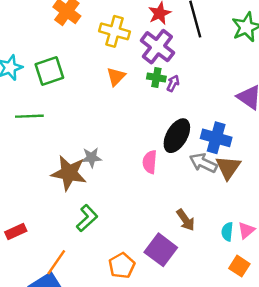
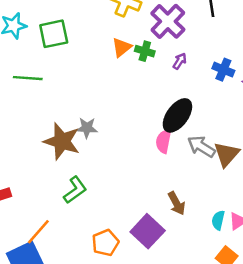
green cross: (156, 78) -> (145, 51), moved
blue cross: (216, 138) -> (223, 70), moved, size x0.7
pink semicircle: (150, 162) -> (164, 141), moved

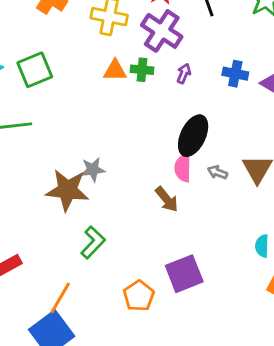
orange triangle: (122, 47) -> (115, 70), turned 50
gray arrow: (201, 147) -> (217, 172), moved, size x0.6
brown arrow: (177, 203) -> (167, 199), moved
purple square: (148, 231) -> (184, 274), turned 36

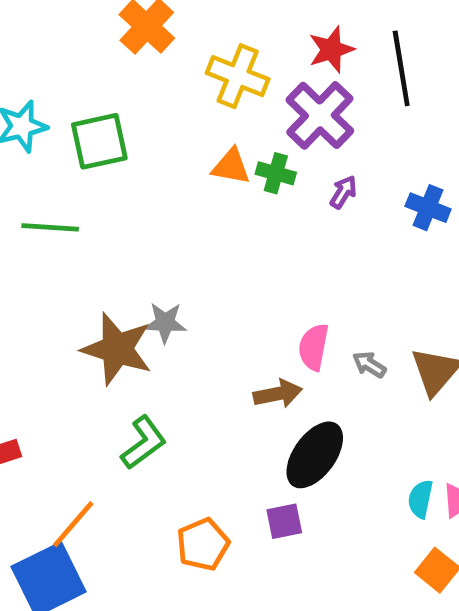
black ellipse: (193, 136) -> (315, 455), moved
brown arrow: (167, 199) -> (278, 394), turned -72
purple square: (184, 274) -> (284, 521), size x0.6

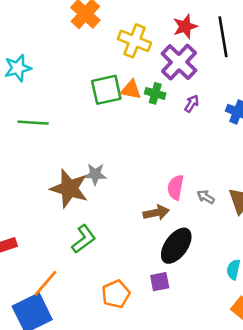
green square: (99, 141) -> (106, 90), moved

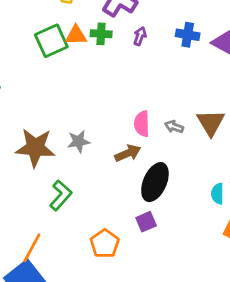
gray star: (95, 174) -> (79, 141), moved

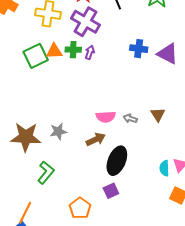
purple arrow: (140, 36) -> (90, 52), moved
brown triangle: (211, 123) -> (158, 115), size x0.7
pink semicircle: (142, 124) -> (106, 117), turned -90

